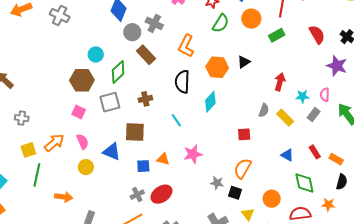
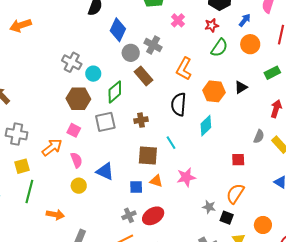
gray cross: (60, 15) -> (72, 62), moved
green rectangle: (277, 35) -> (272, 73), moved
gray cross: (22, 118) -> (17, 134), size x1.5
brown square: (135, 132) -> (148, 155), moved
orange arrow: (54, 143) -> (52, 147), moved

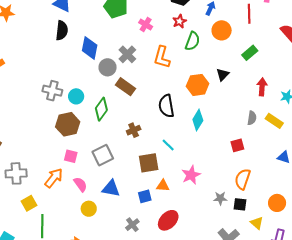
gray cross: (153, 45) -> (127, 54), turned 30
orange L-shape: (184, 69) -> (162, 57), moved
gray square: (105, 122) -> (103, 155), moved
gray cross: (129, 215) -> (132, 225), moved

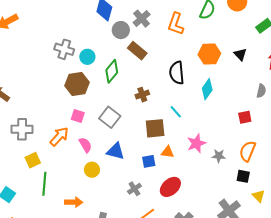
black triangle: (223, 75) -> (240, 54), moved, turned -32
gray square: (103, 155) -> (110, 117), turned -30
gray star: (220, 198) -> (219, 156), moved

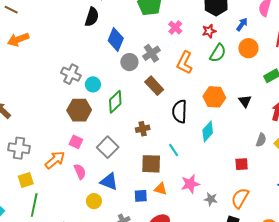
brown rectangle: (137, 51) -> (154, 86), moved
yellow circle: (92, 170) -> (94, 201), moved

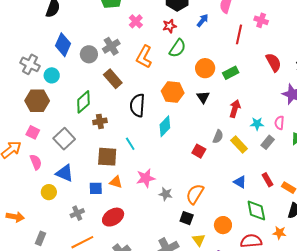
blue diamond: (116, 40) -> (63, 45), moved
orange circle: (248, 48) -> (205, 68), moved
green diamond: (115, 102) -> (83, 102), moved
red square: (242, 164) -> (199, 151), moved, turned 32

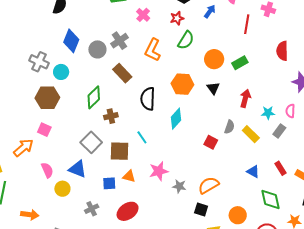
red semicircle: (274, 62) -> (282, 51), turned -150
gray square: (64, 139) -> (91, 142), moved
pink semicircle: (36, 162) -> (47, 170), moved
orange semicircle: (195, 194) -> (209, 185), turned 30

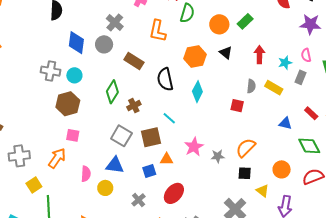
gray cross: (119, 41) -> (115, 23), moved
pink semicircle: (47, 170) -> (86, 174), turned 42

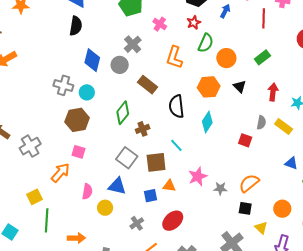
orange circle: (219, 24) -> (226, 58), moved
gray cross: (19, 156) -> (30, 146), moved, turned -30

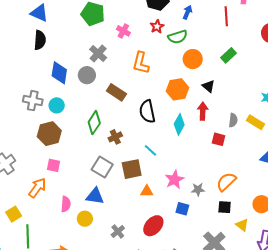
green semicircle: (206, 43) -> (178, 37), moved, turned 54
red arrow: (273, 92) -> (203, 111), moved
blue square: (151, 196) -> (182, 209), moved, turned 32

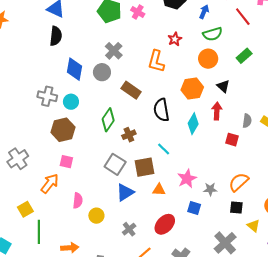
red line: (226, 16) -> (243, 17), turned -36
red star: (157, 26) -> (175, 39), moved
pink cross: (123, 31) -> (138, 12), moved
green semicircle: (178, 37) -> (213, 34), moved
blue triangle: (95, 196) -> (125, 192), moved, turned -42

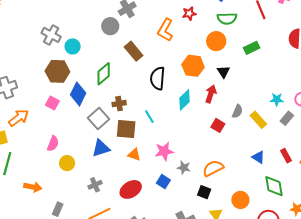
blue diamond: (74, 69) -> (78, 94), moved
brown cross: (129, 135) -> (119, 104), moved
orange arrow: (50, 183) -> (19, 118), moved

